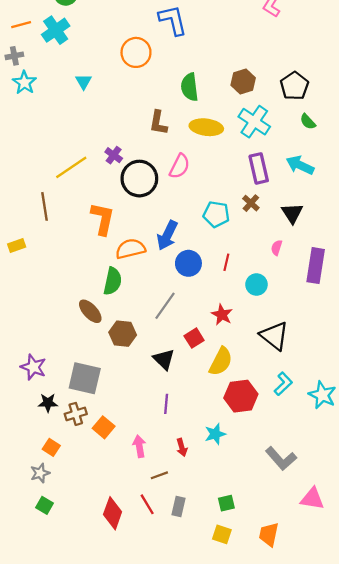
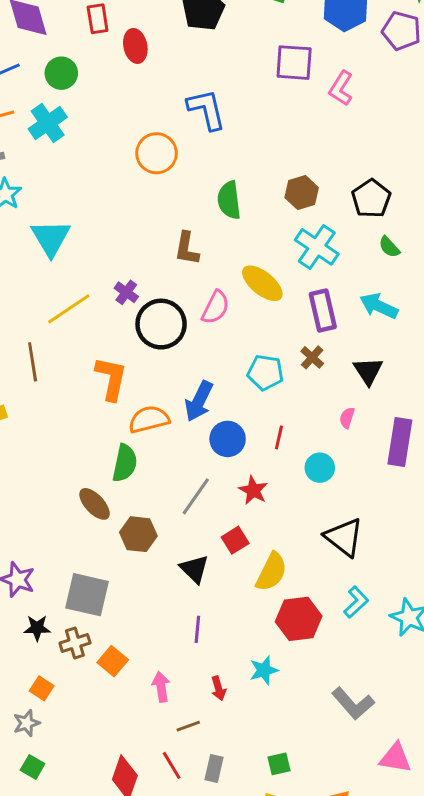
cyan triangle: (84, 81) -> (51, 238), moved, size x1.8
yellow ellipse: (206, 127) -> (262, 283), moved, turned 32
red star: (222, 315) -> (253, 490), moved

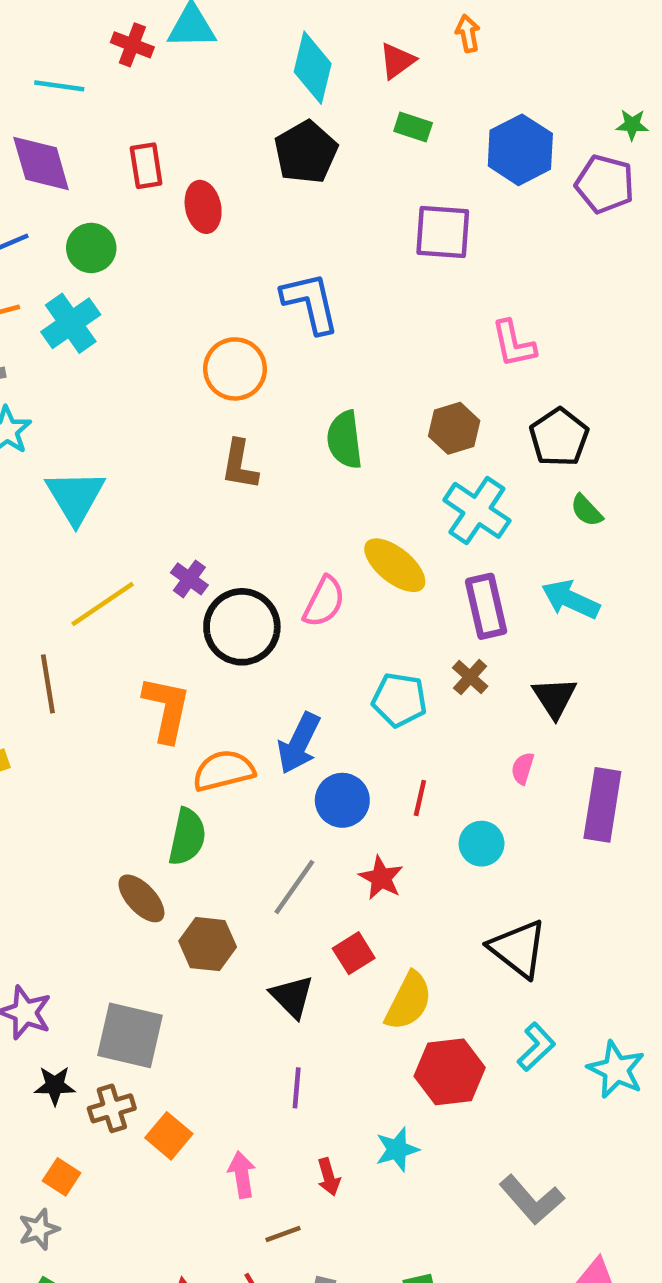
pink L-shape: (341, 88) -> (513, 344), moved, turned -44
brown L-shape: (187, 248) -> (240, 465), moved

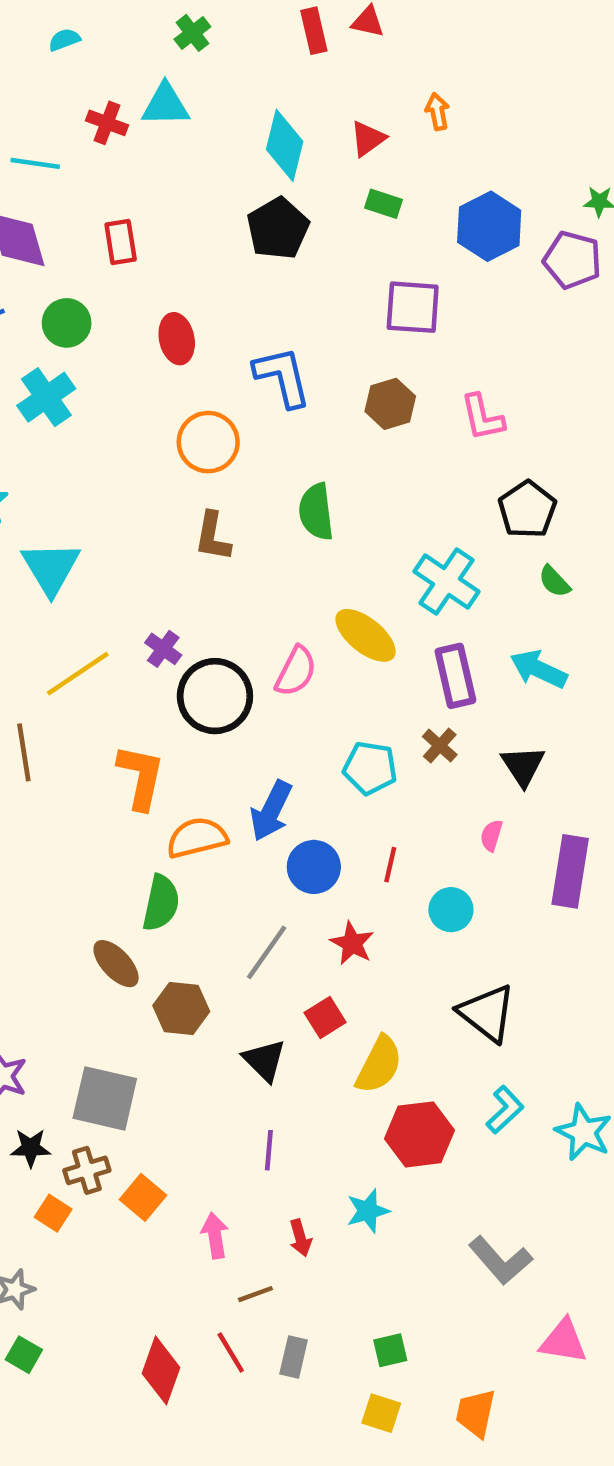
red ellipse: (203, 207) -> (177, 339), moved
brown hexagon: (454, 428) -> (390, 404), moved
orange square: (62, 1177) -> (53, 1213), moved

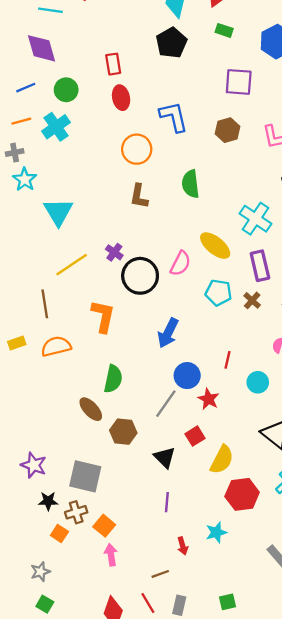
red rectangle: (121, 242) -> (113, 64), moved
cyan pentagon: (370, 768) -> (219, 293), moved
orange semicircle: (197, 838) -> (56, 346), moved
blue circle: (314, 867) -> (187, 376), moved
pink arrow: (215, 1236) -> (111, 555), moved

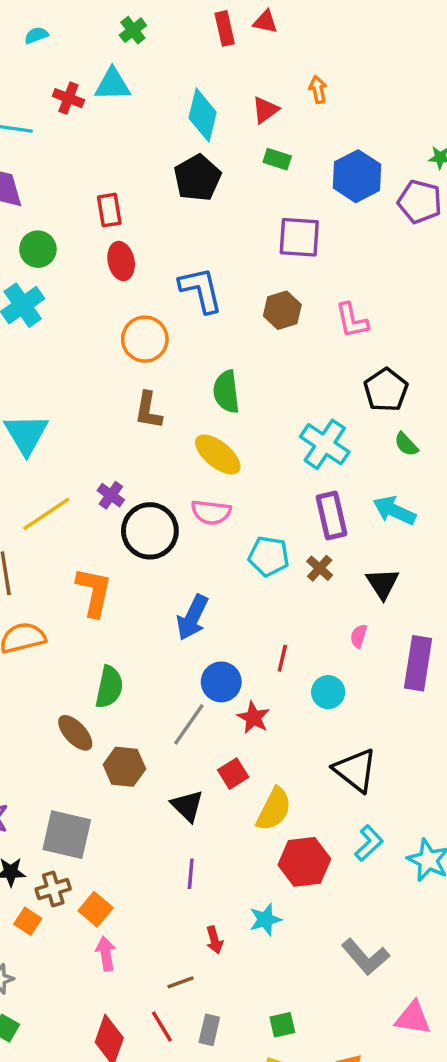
yellow ellipse: (215, 246) -> (218, 454), moved
pink semicircle: (180, 263) -> (211, 512), turned 70

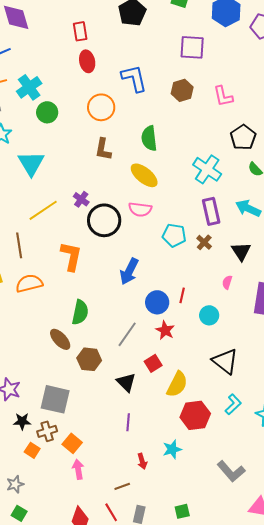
green circle: (38, 249) -> (47, 112), moved
blue circle: (221, 682) -> (157, 302), moved

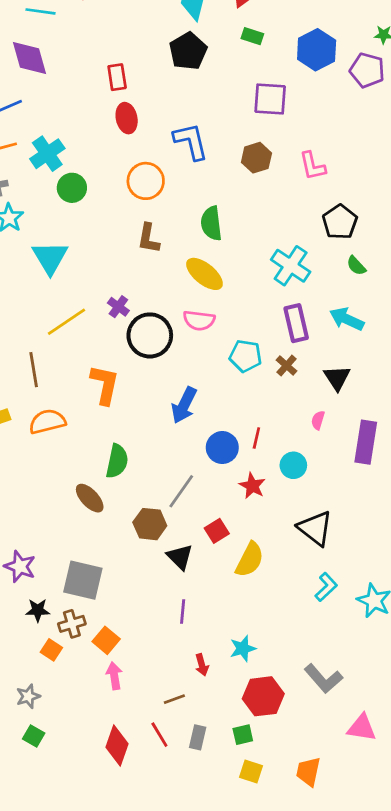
red star: (165, 330) -> (252, 486), moved
brown hexagon: (89, 359) -> (150, 524), moved
red hexagon: (195, 415) -> (263, 696), moved
green square: (182, 511) -> (243, 735), moved

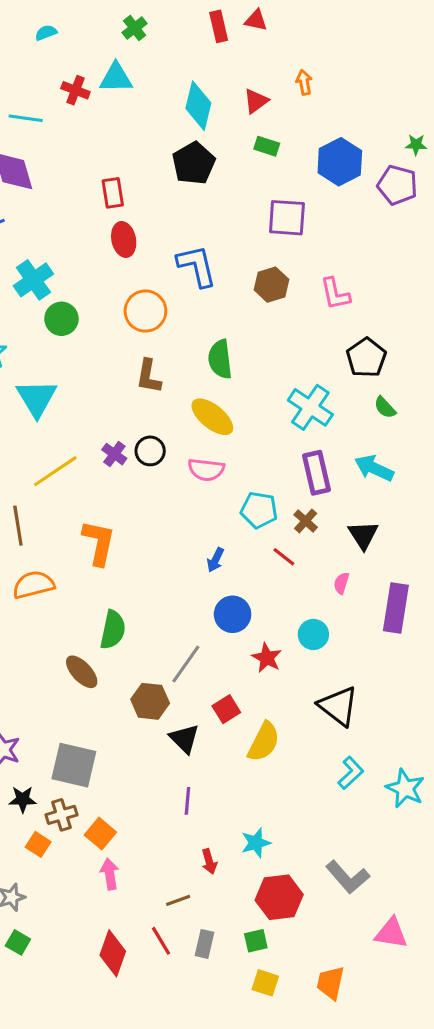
black circle: (150, 335) -> (150, 451), moved, size x0.6
blue arrow: (184, 405) -> (215, 560), moved, size x0.6
red line: (256, 438) -> (284, 557), moved, turned -65

